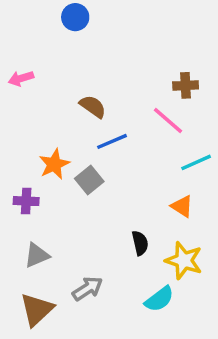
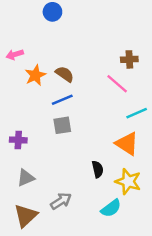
blue line: (112, 141) -> (62, 100), moved
orange star: (54, 164) -> (35, 75), moved
gray square: (89, 180) -> (62, 125), turned 30
orange triangle: (182, 206) -> (127, 144), size x1.5

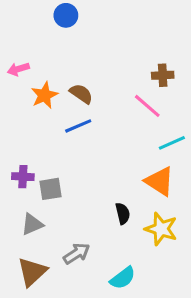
gray square: (62, 125) -> (51, 189), moved
cyan semicircle: (111, 208) -> (123, 278), moved

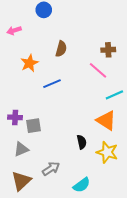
pink arrow: (18, 69) -> (14, 30), moved
brown semicircle: (81, 94) -> (61, 49), moved, turned 70

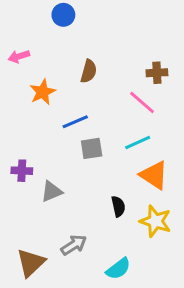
pink arrow: (14, 30) -> (19, 56), moved
cyan line: (114, 95) -> (138, 143), moved
gray square: (34, 126) -> (92, 148), moved
gray triangle: (21, 149) -> (52, 191), moved

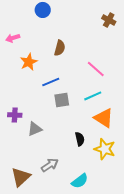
brown cross: (157, 73) -> (109, 20), moved, turned 32

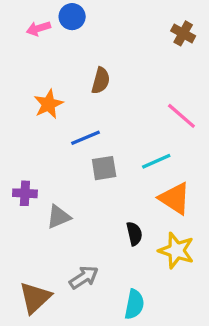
pink arrow: (13, 38) -> (38, 28), moved
pink line: (96, 69) -> (181, 116), moved
cyan semicircle: (80, 181) -> (134, 304), turned -42

